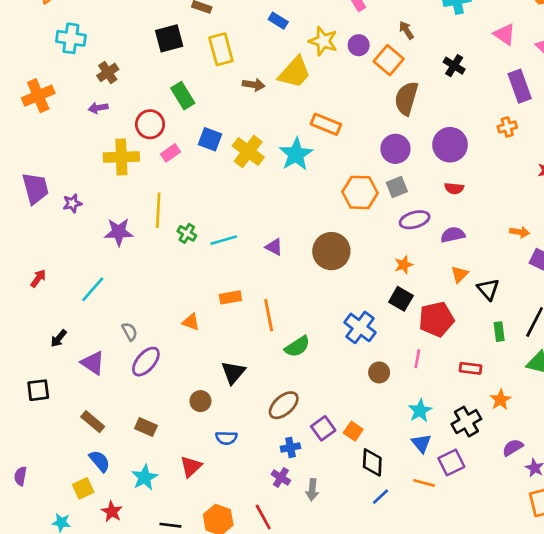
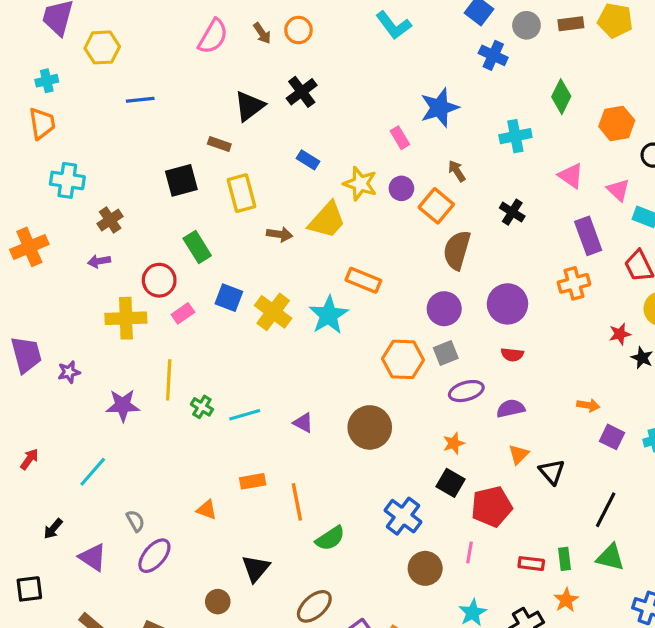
orange cross: (507, 127) -> (574, 283), size x1.4
green rectangle: (499, 332) -> (564, 559), moved
brown circle: (379, 372) -> (425, 568), size x1.4

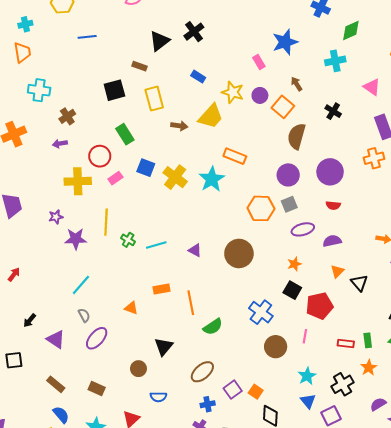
green diamond: (561, 97) -> (351, 31), moved, turned 40
purple star: (69, 372) -> (56, 217), moved
cyan line: (93, 472) -> (81, 285), moved

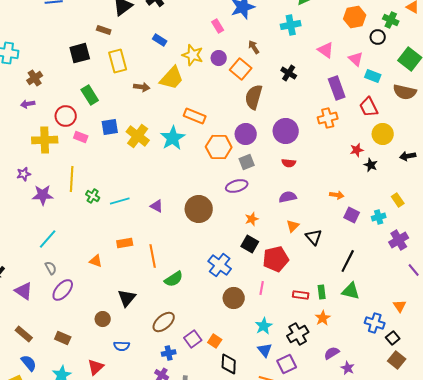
blue square: (146, 168) -> (110, 127), turned -30
pink rectangle: (115, 178) -> (81, 137), turned 56
orange hexagon: (261, 208) -> (219, 147), moved
purple ellipse: (303, 229) -> (237, 186), moved

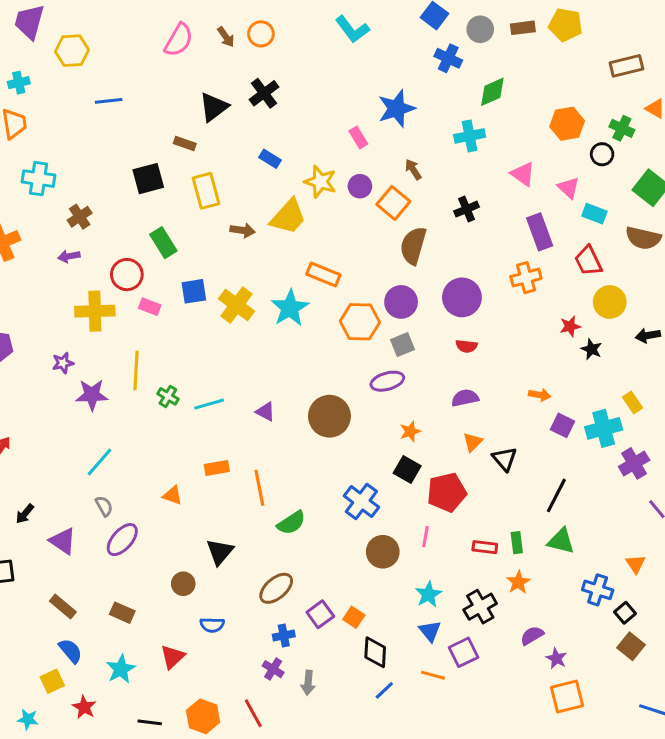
black cross: (289, 73) -> (467, 209), turned 35
cyan cross: (379, 217) -> (604, 428), size x1.6

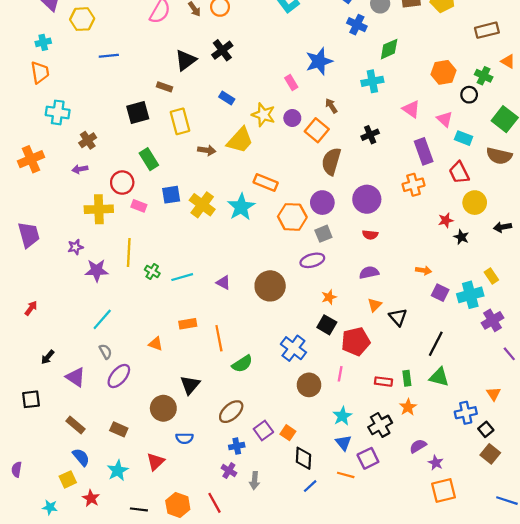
brown circle: (183, 584) -> (163, 408), size x1.5
blue cross: (598, 590) -> (466, 413), turned -30

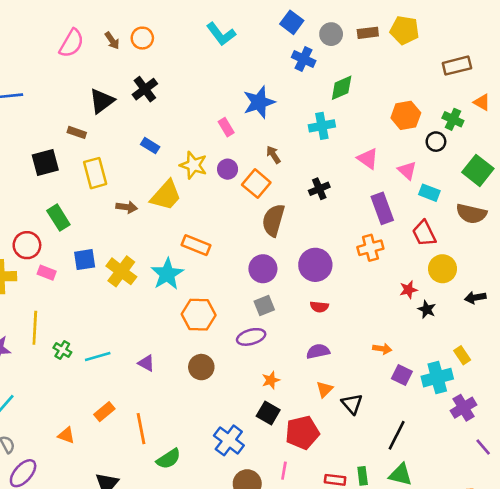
orange hexagon: (292, 217) -> (199, 315), moved
brown circle: (270, 286) -> (201, 367), size x0.7
orange rectangle: (188, 324) -> (104, 412), turned -30

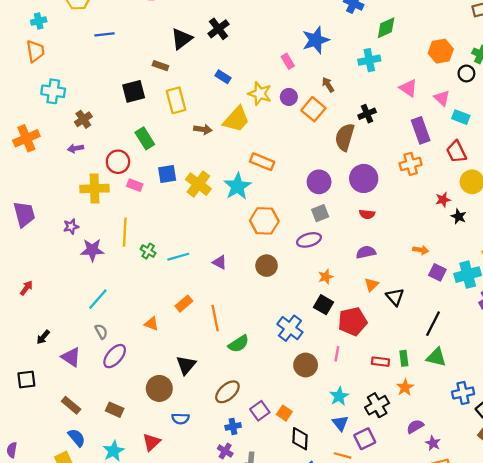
brown semicircle: (273, 220) -> (345, 137), moved

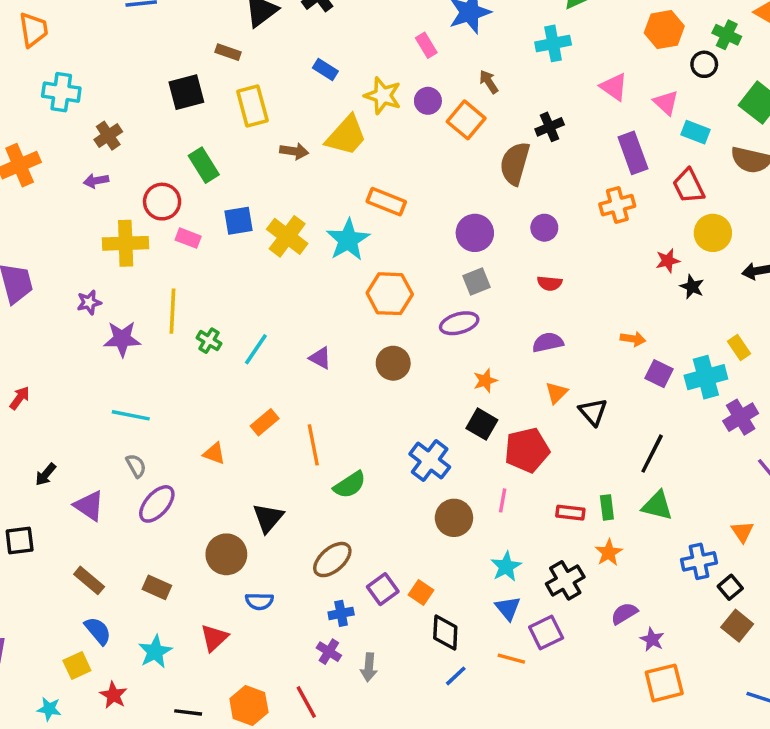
purple circle: (364, 178) -> (544, 228), size x0.6
cyan line: (178, 257) -> (256, 349), turned -40
cyan line: (98, 299) -> (131, 415), turned 60

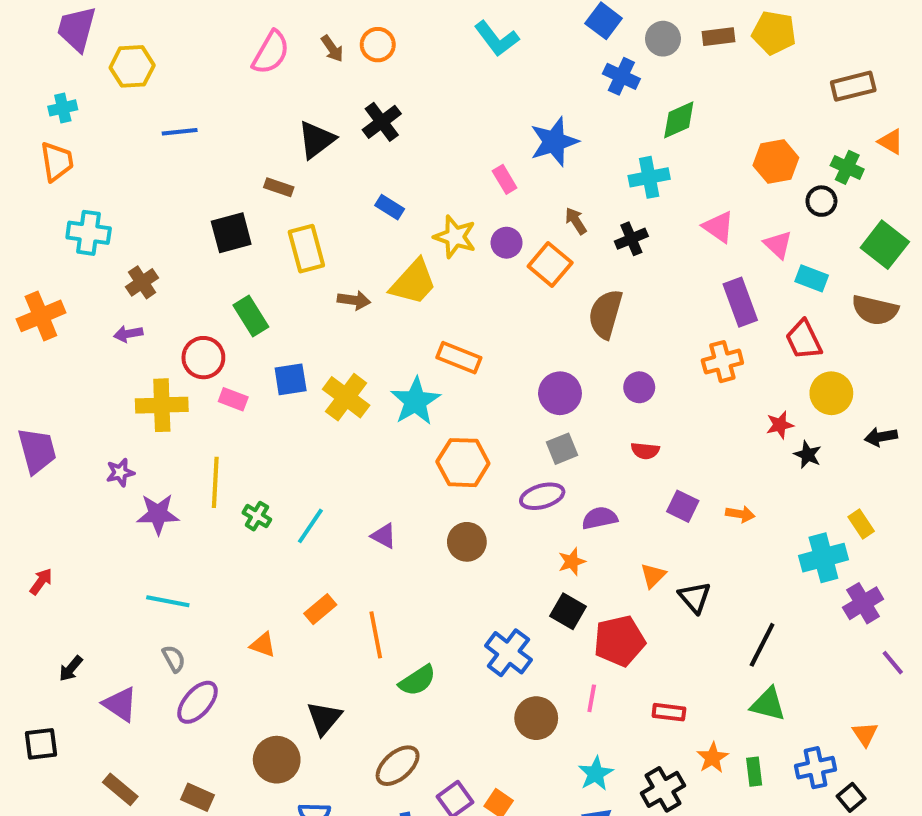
black cross: (550, 127) -> (631, 239), moved
purple semicircle: (548, 342) -> (600, 518), moved
purple square: (659, 374) -> (683, 506), moved
green rectangle: (607, 507) -> (754, 772), moved

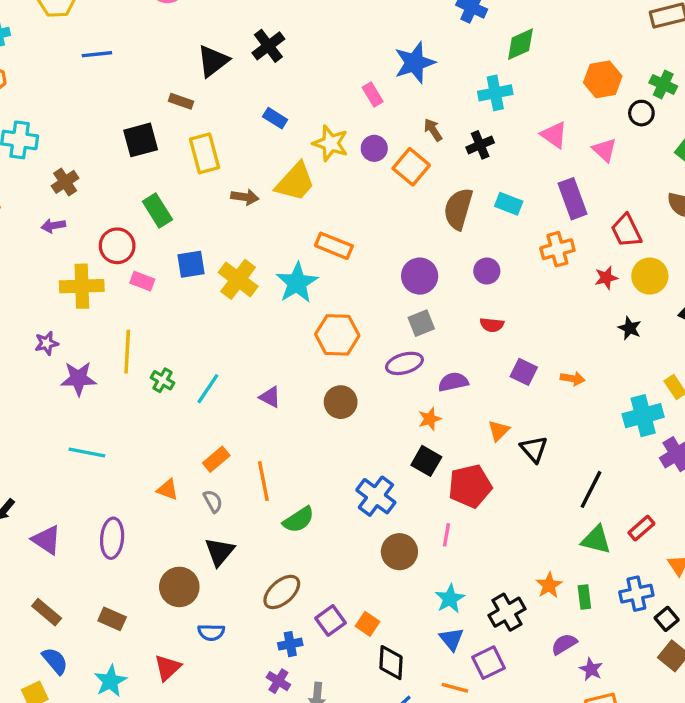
cyan rectangle: (812, 278) -> (509, 204), moved
red star: (780, 425) -> (606, 278), moved
gray semicircle: (174, 659) -> (213, 501), moved
purple ellipse: (197, 702) -> (112, 538), turned -36
red rectangle: (669, 712) -> (641, 528), moved, turned -48

